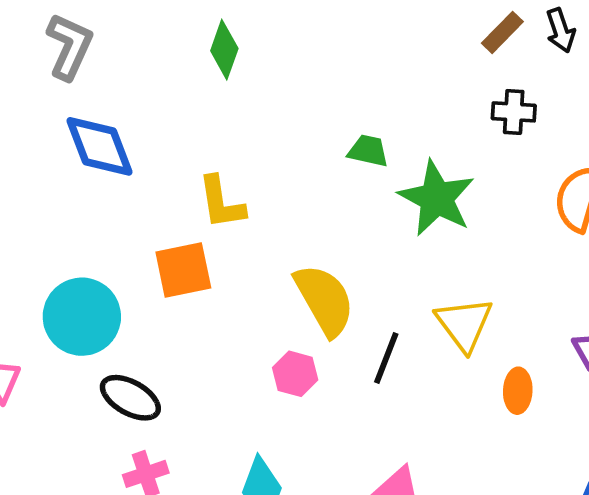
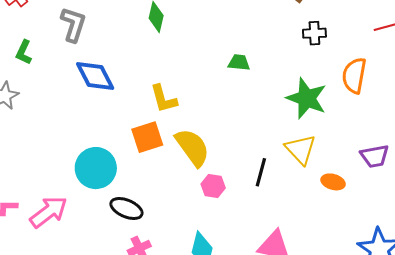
green star: (437, 198) -> (307, 98), moved
yellow semicircle: (324, 300) -> (192, 147), moved
orange ellipse: (518, 391) -> (333, 182), turned -70

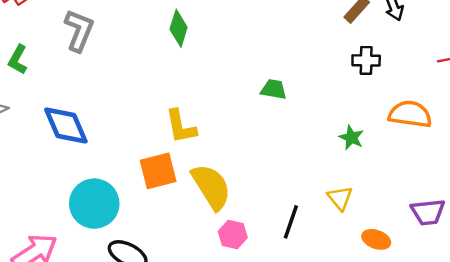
blue diamond: (95, 76) -> (66, 125), moved
orange semicircle: (354, 76) -> (410, 114), turned 84
green star: (307, 98) -> (351, 138), size x0.5
yellow triangle: (300, 149) -> (340, 198), size x0.7

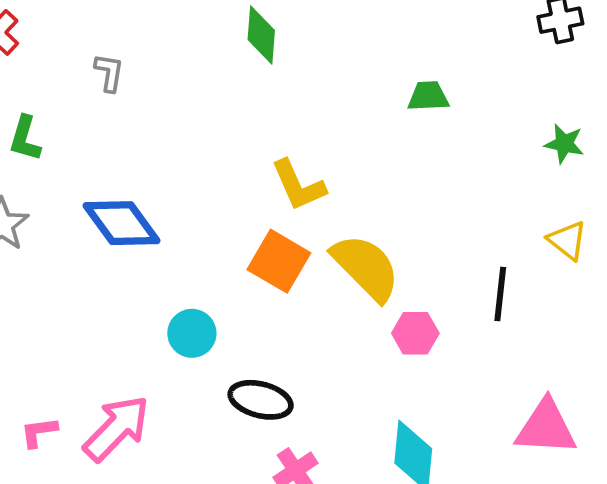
gray L-shape: (79, 30) -> (109, 73), size x0.6
orange square: (158, 171) -> (279, 261), turned -33
cyan circle: (94, 204) -> (192, 333), size x0.6

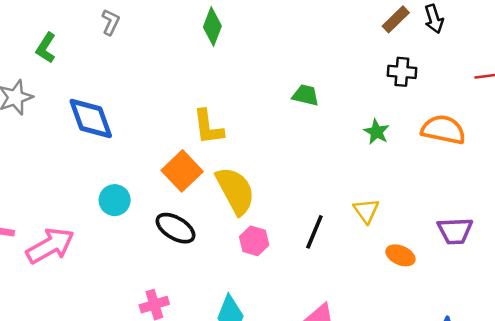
green star: (564, 144) -> (377, 132), moved
black ellipse: (261, 400) -> (175, 228), moved

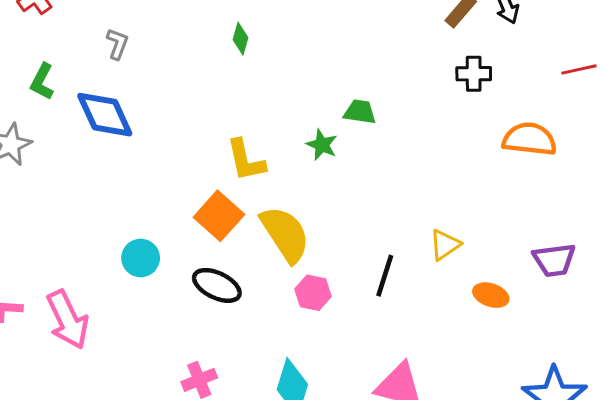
green diamond: (212, 26) -> (241, 39), size x0.7
blue diamond: (91, 118) -> (105, 115), moved
green star: (377, 132) -> (322, 145), moved
yellow triangle: (366, 211) -> (445, 245), turned 36
pink arrow: (50, 246) -> (68, 320), turned 99

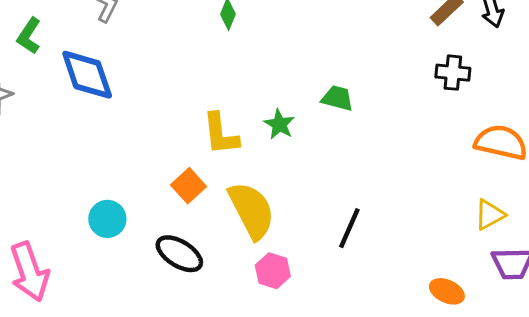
green star: (322, 145) -> (279, 124), moved
orange square: (219, 216) -> (189, 186), size x0.7
yellow triangle: (445, 245) -> (490, 215), moved
black line: (385, 276) -> (349, 228), moved

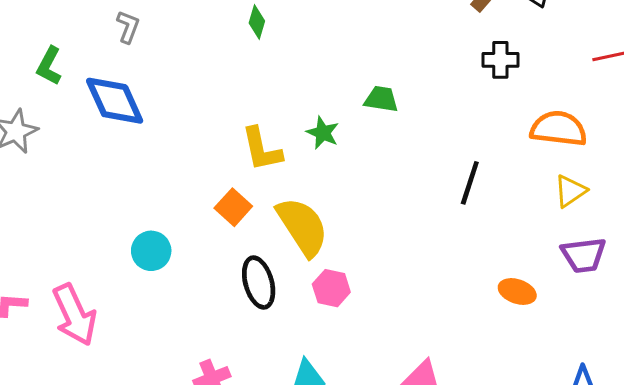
yellow triangle: (490, 215) -> (570, 191), moved
black line: (349, 228) -> (470, 183), moved
black ellipse: (179, 254) -> (259, 282), moved, turned 48

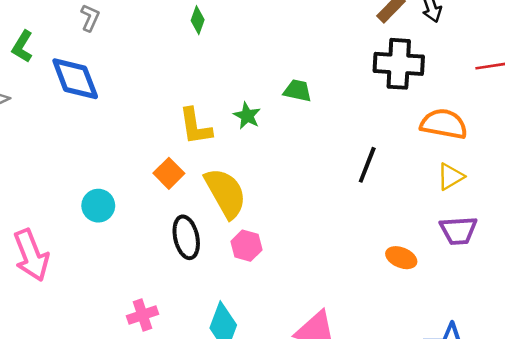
black cross: (500, 60) -> (399, 64), size x1.6

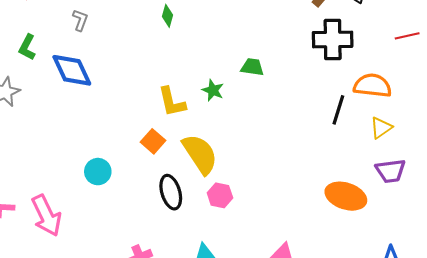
black line: (367, 165) -> (338, 110), moved
orange ellipse: (401, 258) -> (346, 196), size x1.6

